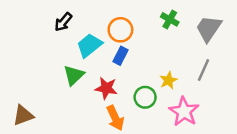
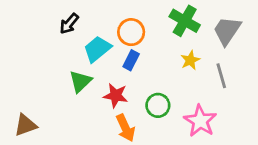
green cross: (170, 19) -> (185, 21), size x1.5
gray line: (203, 70) -> (221, 76), turned -40
yellow star: (168, 80) -> (190, 60), moved

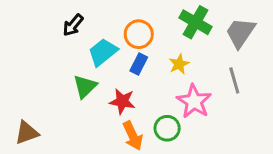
yellow star: (190, 60) -> (179, 64), moved
green circle: (158, 105) -> (167, 128), moved
pink star: (200, 121) -> (194, 101), moved

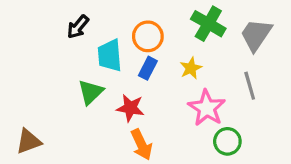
cyan trapezoid: (103, 52) -> (110, 55), turned -56
green circle: (167, 128) -> (227, 141), moved

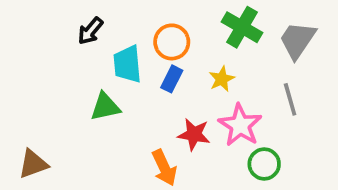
green triangle: (91, 92) -> (105, 107), turned 32
red star: (130, 108) -> (194, 134), moved

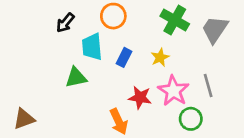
orange circle: (172, 42) -> (113, 16), moved
gray line: (290, 99) -> (208, 85), moved

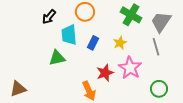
gray line: (208, 85) -> (156, 47), moved
red star: (140, 97) -> (105, 73), turned -30
green circle: (191, 119) -> (159, 89), moved

